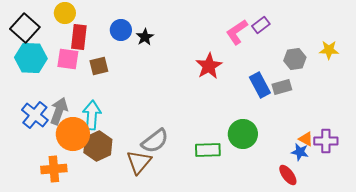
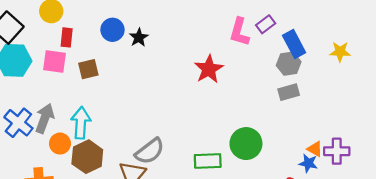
pink L-shape: (237, 32) -> (239, 32), turned -40
red rectangle: (79, 37) -> (67, 37), size x0.7
gray hexagon: (295, 59) -> (289, 64), moved
blue rectangle: (260, 85) -> (294, 44), moved
orange circle: (73, 134) -> (60, 144), size x0.6

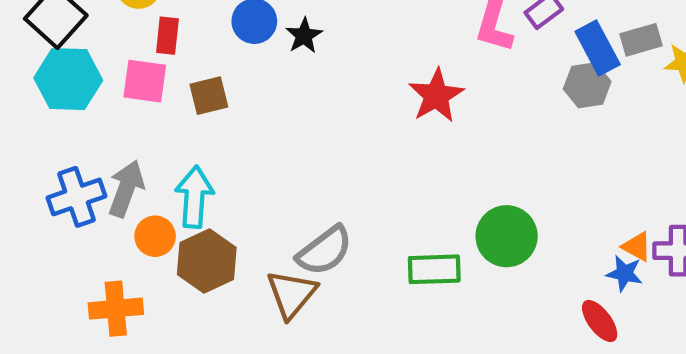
gray rectangle: (289, 92) -> (641, 40), moved
blue cross: (18, 123) -> (77, 197), turned 32

